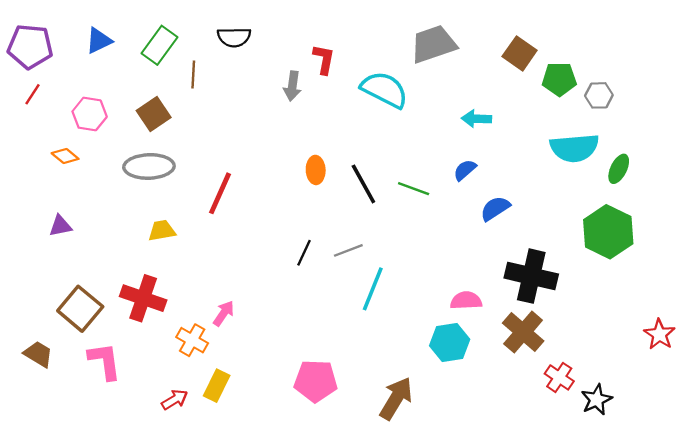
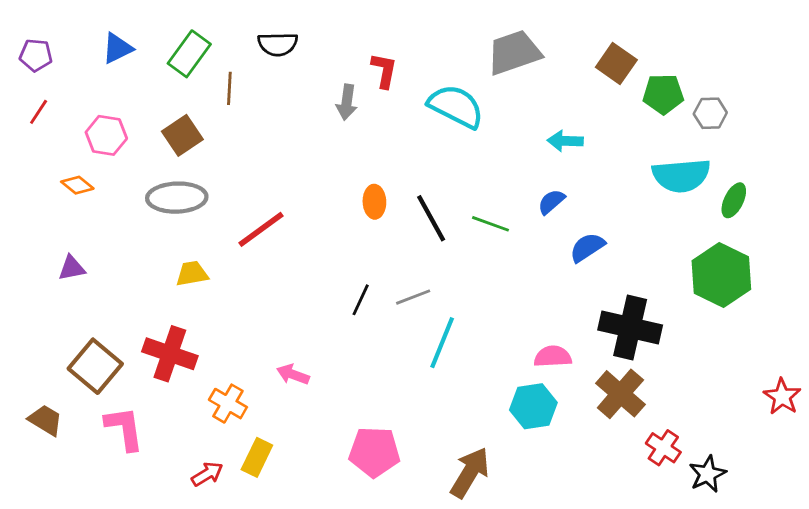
purple pentagon: (30, 46) -> (36, 55), size x0.6
red line: (220, 193) -> (261, 229), turned 30
pink arrow: (224, 313) -> (293, 374), moved, turned -104

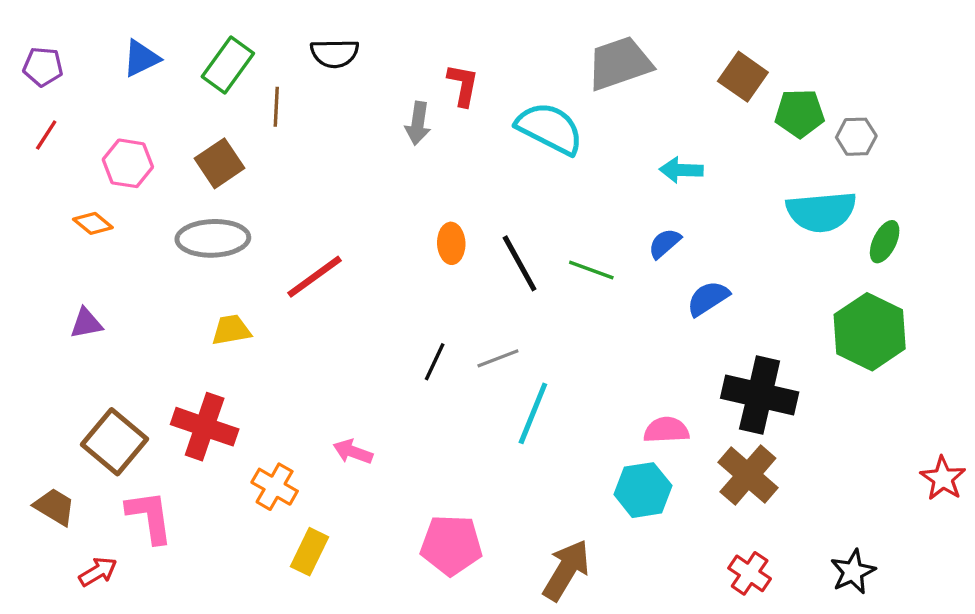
red cross: (663, 448) -> (750, 573), moved
red arrow: (207, 474) -> (98, 572), moved

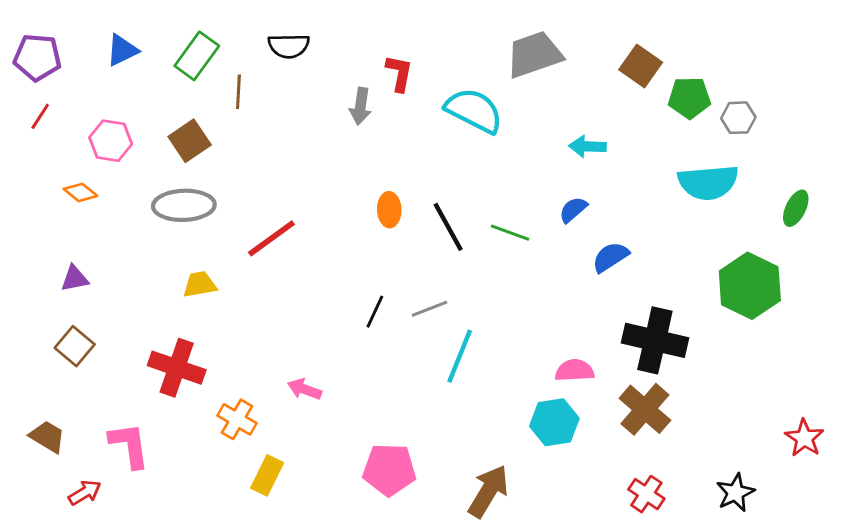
purple pentagon: (43, 67) -> (37, 57), size x1.4
green ellipse: (885, 242) -> (796, 208), moved
brown square: (115, 442) -> (75, 346), moved, size x0.7
red star: (943, 478) -> (804, 438), moved

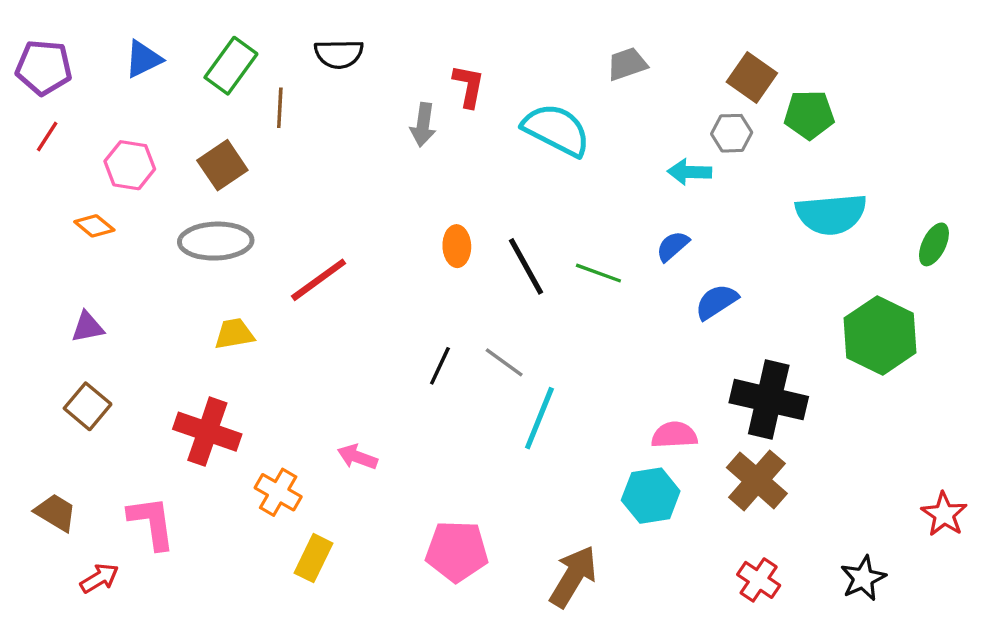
gray trapezoid: (534, 55) -> (627, 64), size x0.6
gray hexagon: (738, 118) -> (732, 133), moved
gray line: (429, 309) -> (504, 362), turned 57

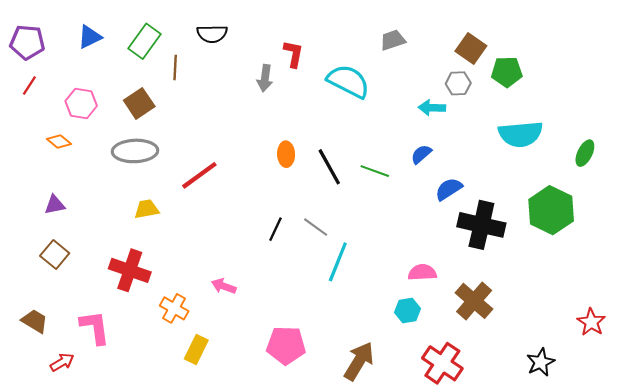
black cross: (769, 400) -> (481, 225), moved
cyan hexagon: (651, 496) -> (407, 310), size x0.7
red cross: (759, 580) -> (442, 363), moved, size x1.5

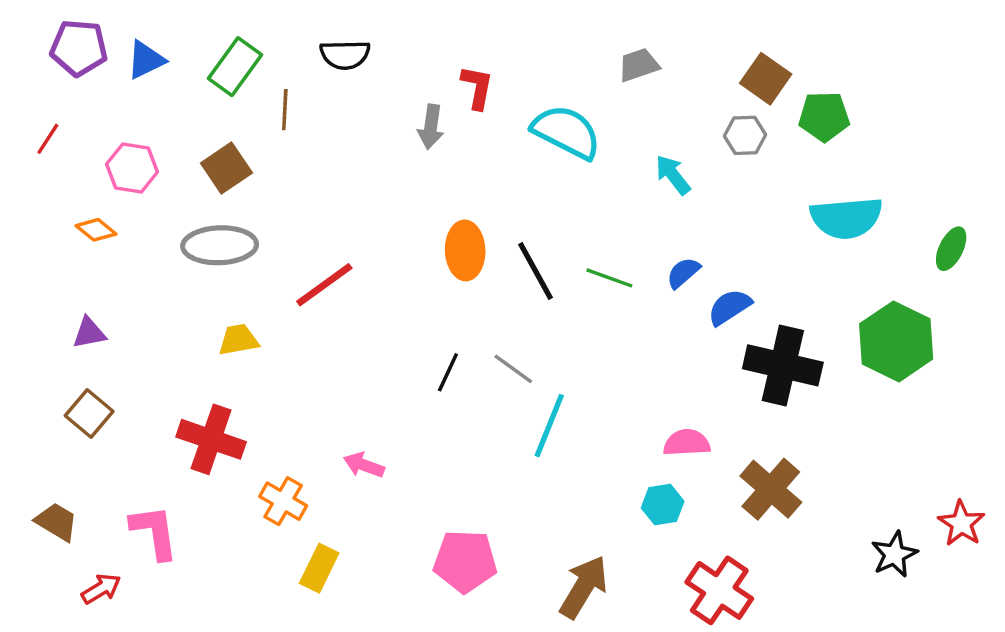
purple pentagon: (27, 42) -> (79, 48), moved
cyan arrow: (432, 108) -> (673, 175), moved, turned 50
orange ellipse: (286, 154) -> (465, 250), size x1.4
blue semicircle: (421, 154) -> (683, 273), moved
black star: (541, 362) -> (894, 554), moved

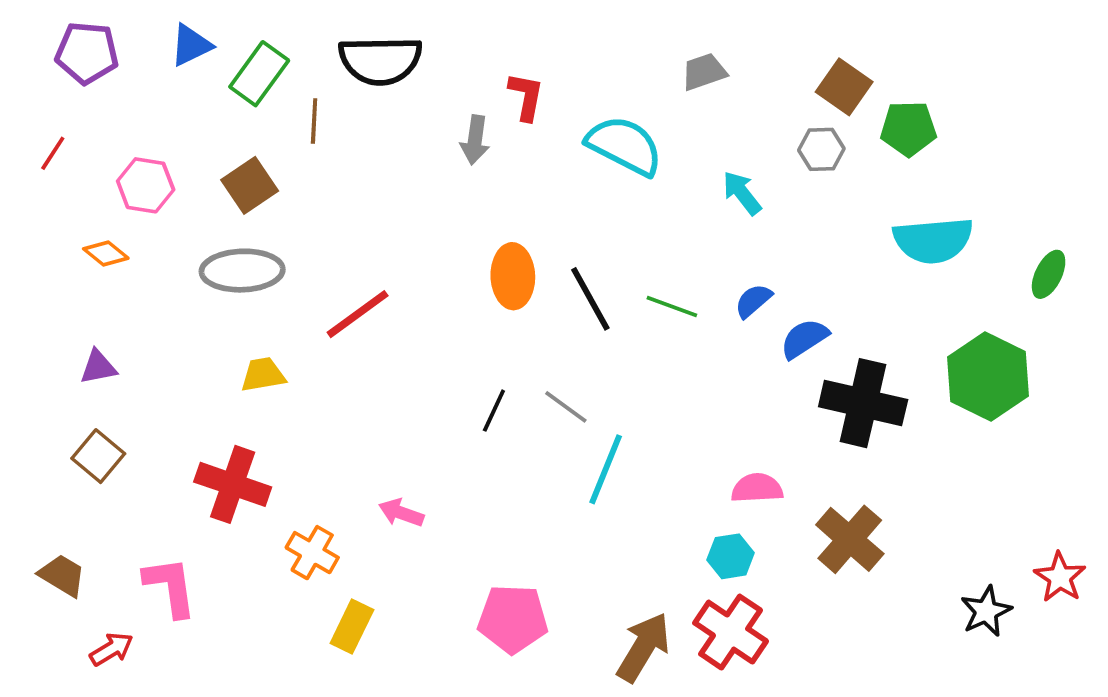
black semicircle: (345, 55) -> (380, 60), size x1.5
blue triangle: (146, 60) -> (191, 45), moved
red cross: (719, 590) -> (731, 632), moved

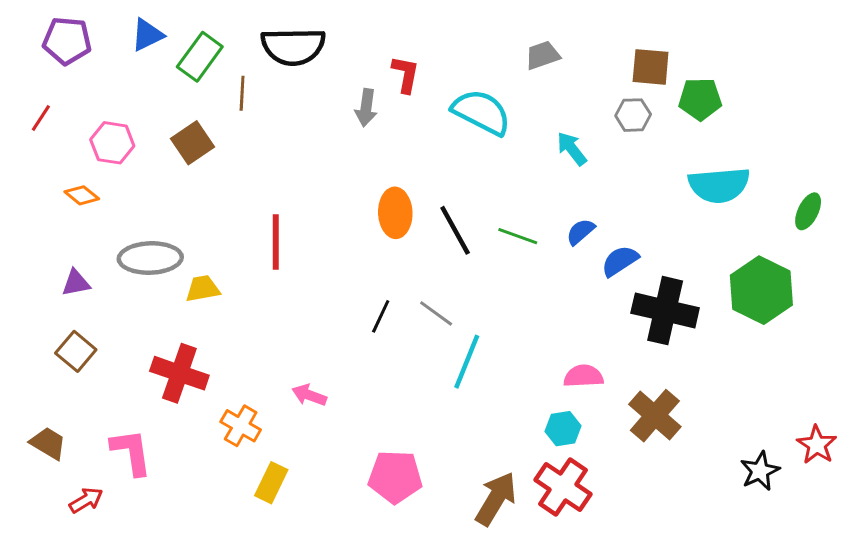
brown square: (844, 87) -> (651, 67), turned -30
gray ellipse: (242, 271) -> (150, 258), moved
red line: (358, 314) -> (276, 242), turned -54

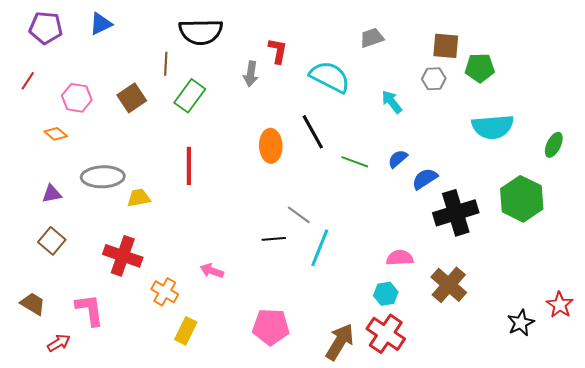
green rectangle: (200, 57) -> (190, 96), moved
black line: (455, 230) -> (313, 132), moved
black cross: (665, 311) -> (456, 213), turned -30
black line: (381, 316) -> (274, 239), moved, turned 60

